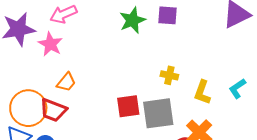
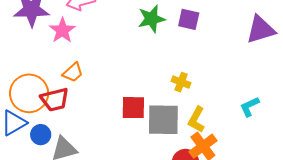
yellow L-shape: (202, 92) -> (196, 120), moved
red trapezoid: (53, 110) -> (55, 100), turned -44

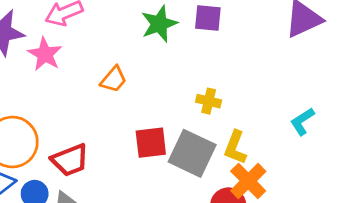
orange trapezoid: (73, 73) -> (114, 79), moved
red trapezoid: (55, 100) -> (70, 160), moved
gray square: (163, 120) -> (192, 153), turned 32

